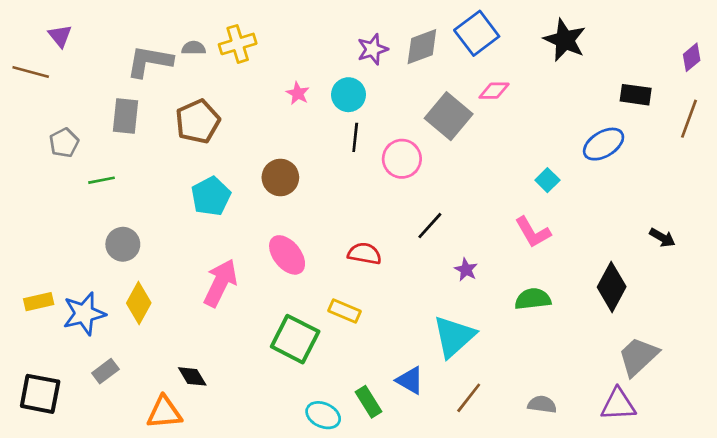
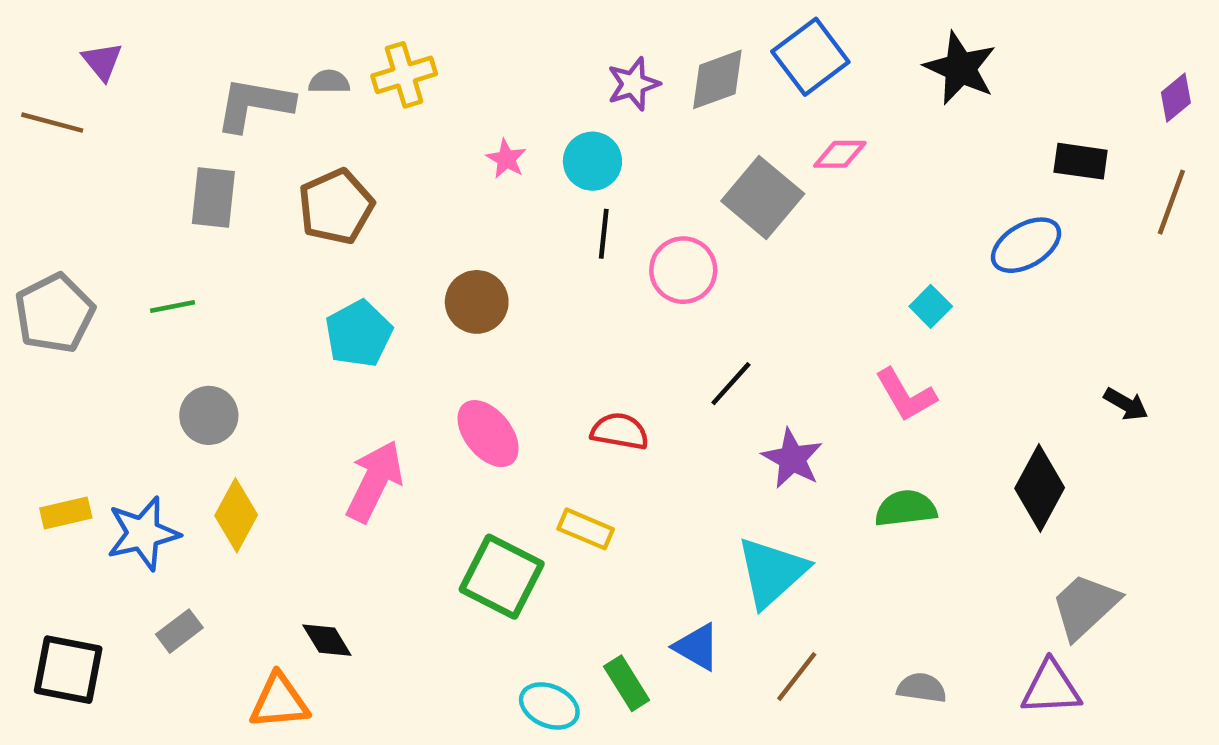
gray pentagon: (64, 143) -> (54, 313), moved, size x1.6
purple star: (466, 270) -> (792, 459), size x1.5

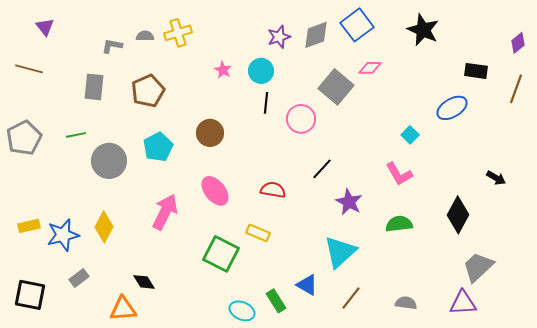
gray L-shape: (254, 104) -> (112, 46), size x0.6
brown line: (52, 123) -> (29, 69), moved
gray circle: (209, 415) -> (109, 161), moved, size x1.4

